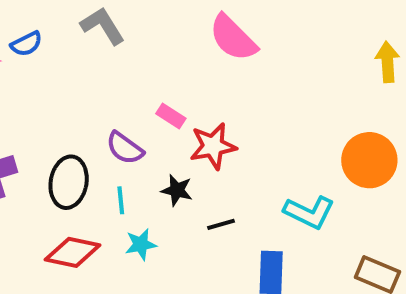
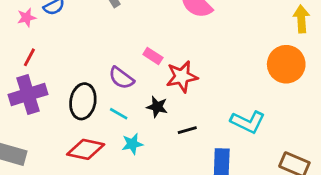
orange circle: (369, 160) -> (286, 64), moved
cyan line: (121, 200) -> (119, 114), turned -54

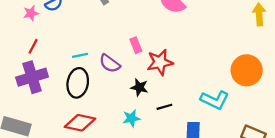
pink rectangle: (153, 56) -> (136, 45), turned 35
orange circle: (286, 64) -> (247, 70), moved
cyan line: (119, 114) -> (80, 55), moved, turned -42
cyan star: (132, 144) -> (131, 118), moved

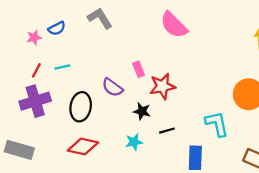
cyan line: (80, 55) -> (62, 67), moved
cyan L-shape: (215, 100) -> (217, 124), turned -128

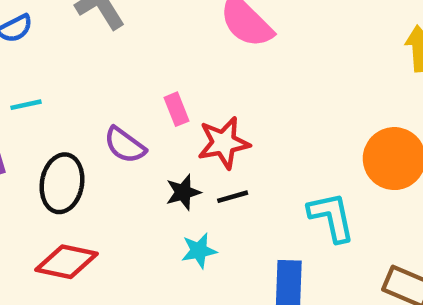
black star: (142, 111) -> (183, 192), turned -30
black line: (167, 131) -> (233, 197), moved
cyan star: (134, 142) -> (199, 251), moved

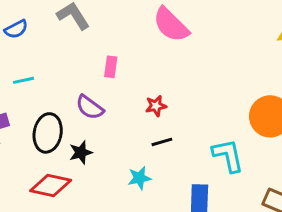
pink rectangle: (176, 109) -> (111, 67), moved, turned 30
red star: (224, 143) -> (156, 106), size x0.6
black star: (183, 192) -> (81, 152), moved

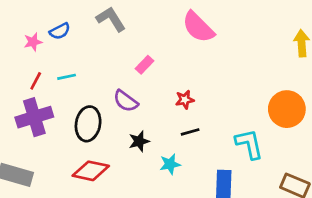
pink rectangle: (111, 67) -> (144, 65), turned 36
black star: (81, 152) -> (139, 141), moved

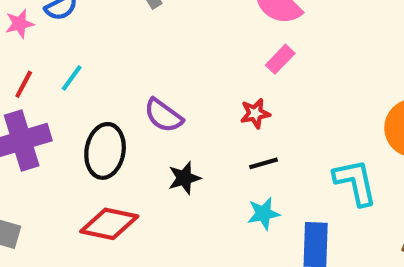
pink rectangle: (144, 65) -> (280, 59), moved
cyan line: (67, 77) -> (72, 78), turned -42
cyan star: (170, 164) -> (263, 213), moved

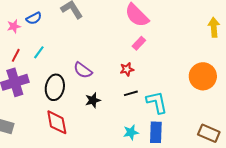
cyan L-shape: (355, 182) -> (157, 102), moved
cyan star: (263, 213) -> (131, 132), moved
red diamond: (109, 224) -> (57, 122), turned 68

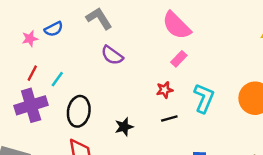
cyan line: (39, 52) -> (57, 79), moved
purple semicircle: (83, 70) -> (112, 55), moved
cyan L-shape: (157, 102) -> (204, 98), moved, turned 35

